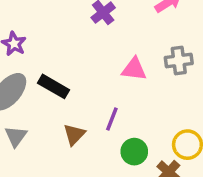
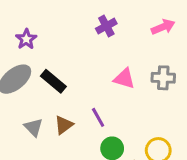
purple line: (112, 119) -> (98, 117), turned -60
gray triangle: (16, 136) -> (33, 127), moved, turned -30

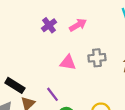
pink arrow: (163, 27) -> (78, 25), moved
black rectangle: (53, 81) -> (15, 85), moved

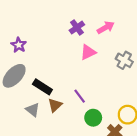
gray cross: (97, 58) -> (124, 60), turned 35
pink triangle: (68, 62) -> (88, 52), moved, turned -35

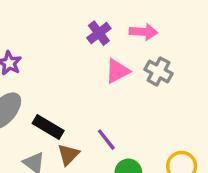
pink arrow: (106, 27) -> (143, 32), turned 35
gray cross: (124, 60) -> (159, 71), moved

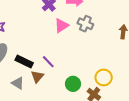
purple line: (106, 140) -> (48, 62), moved

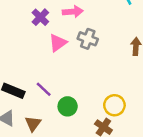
brown triangle: (37, 77) -> (33, 124), moved
green circle: (73, 84) -> (68, 106), moved

